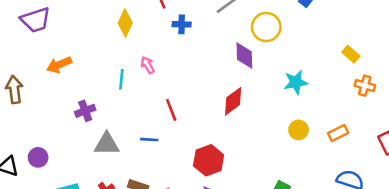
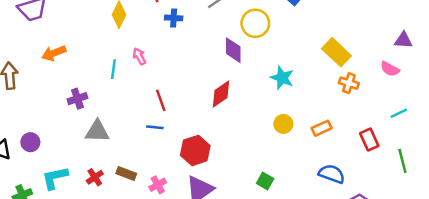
yellow rectangle: (351, 54) -> (336, 52), size x1.6
cyan star: (296, 82) -> (282, 78), turned 30
blue line: (149, 140) -> (155, 127), moved

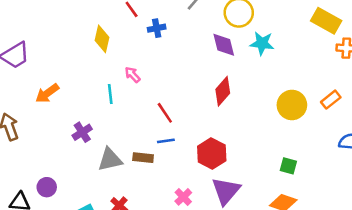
cyan star: (282, 78) -> (262, 43), moved
yellow circle: (283, 124) -> (292, 105), size x1.5
brown rectangle: (126, 174) -> (143, 158), moved

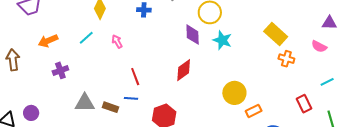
cyan line: (110, 94) -> (86, 38), moved, turned 42
orange rectangle: (331, 100) -> (254, 111), moved
purple cross: (82, 132) -> (60, 70), moved

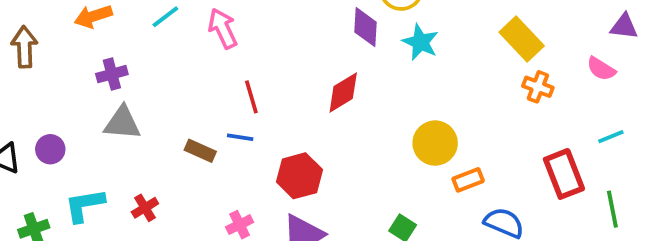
pink arrow: (117, 41) -> (223, 28), size x1.5
gray triangle: (85, 103) -> (122, 123), moved
red rectangle: (304, 104) -> (564, 174), size x1.4

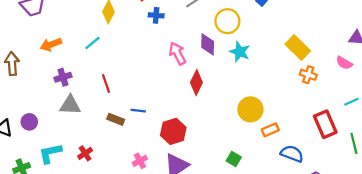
pink arrow: (223, 28) -> (177, 53), moved
red diamond: (343, 92) -> (196, 82), turned -30
red line: (251, 97) -> (106, 84), moved

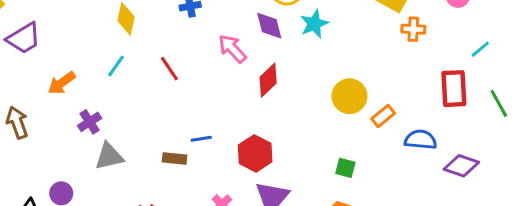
cyan star: (240, 52) -> (314, 24), turned -30
red diamond: (196, 82) -> (268, 80), turned 35
red line: (106, 84) -> (169, 69), moved
red rectangle: (325, 124) -> (454, 89), turned 36

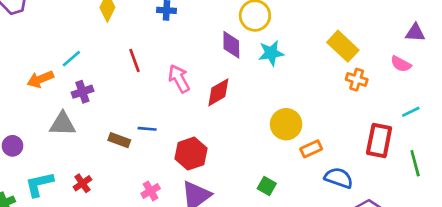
pink arrow: (232, 49) -> (179, 79), moved
cyan line: (116, 66) -> (71, 59), moved
orange arrow: (62, 83) -> (40, 79), moved
purple cross: (90, 122) -> (82, 92), moved

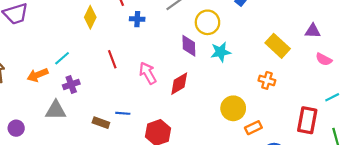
purple triangle: (415, 33) -> (313, 31), moved
orange cross: (357, 80) -> (267, 80), moved

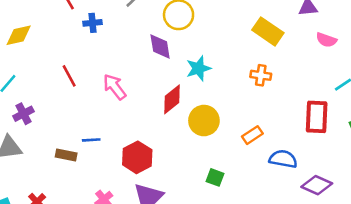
yellow diamond: (90, 17) -> (19, 35), moved, turned 60
cyan star: (221, 52) -> (199, 68), moved
red diamond: (179, 84) -> (172, 99), moved
yellow circle: (233, 108) -> (204, 121), moved

